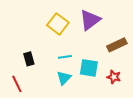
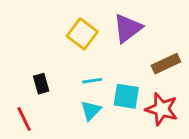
red star: (114, 77) -> (162, 109), size x1.6

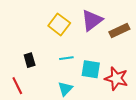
brown rectangle: (166, 64) -> (119, 31), moved
cyan triangle: (91, 111) -> (65, 89), moved

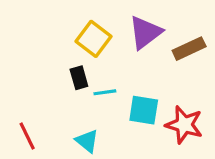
black rectangle: (30, 60) -> (79, 78), moved
cyan triangle: (65, 89) -> (87, 141), moved, turned -35

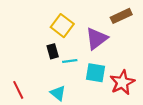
purple triangle: (145, 32) -> (97, 38), moved
brown rectangle: (189, 49) -> (121, 16), moved
red star: (184, 125) -> (122, 82), turned 30

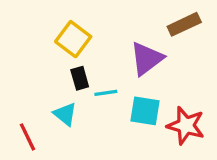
yellow square: (62, 26) -> (73, 39), moved
red star: (122, 82) -> (186, 126), turned -30
cyan triangle: (58, 93) -> (65, 114), moved

